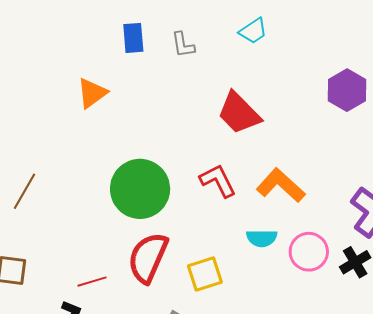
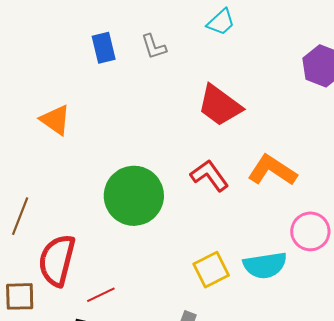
orange triangle: (92, 93) -> (55, 120), moved, turned -40
cyan semicircle: (262, 238) -> (265, 265), moved, size x1.4
red semicircle: (148, 258) -> (57, 260), moved

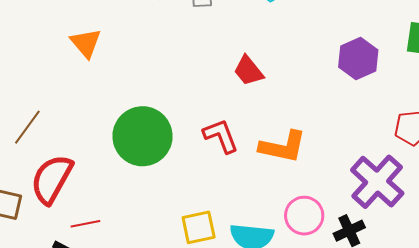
red trapezoid: (220, 105) -> (249, 71), size x0.7
orange L-shape: (272, 170) -> (283, 147), turned 144

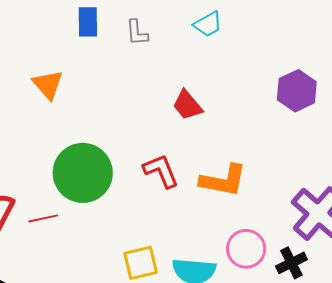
orange triangle: (86, 43) -> (48, 85), moved
red line: (85, 224) -> (43, 218), moved

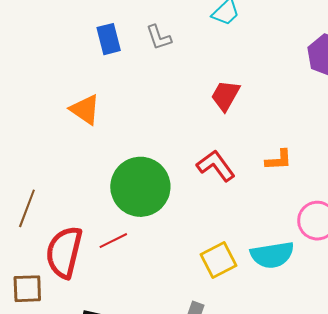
red trapezoid: (187, 105) -> (225, 96), turned 84
orange L-shape: (223, 180) -> (279, 160), size x0.6

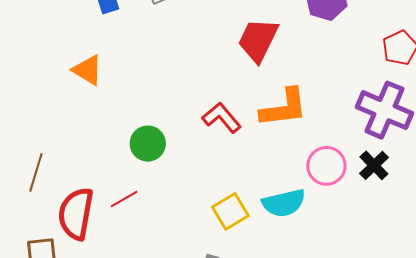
red trapezoid: (225, 96) -> (258, 40), moved, size x1.4
orange L-shape: (279, 160) -> (284, 108), size x1.8
green circle: (140, 187) -> (148, 144), size x0.6

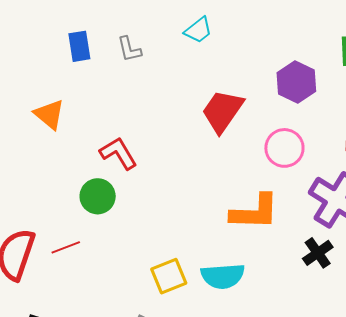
orange L-shape: (284, 108) -> (255, 212), moved
red L-shape: (222, 118) -> (119, 153), moved
pink circle: (326, 166) -> (284, 148), moved

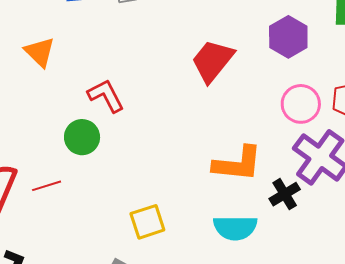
pink circle: (284, 148) -> (301, 104), moved
black cross: (318, 253) -> (285, 194), moved
cyan semicircle: (223, 276) -> (235, 228), moved

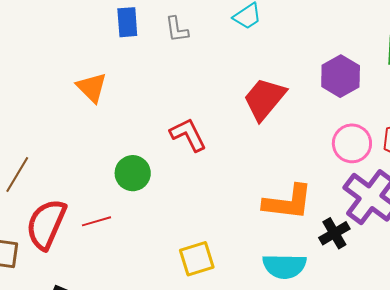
red L-shape: (106, 96) -> (188, 135), moved

